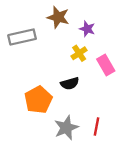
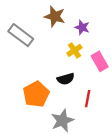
gray rectangle: (22, 37) -> (21, 35), turned 50
red line: (97, 127) -> (88, 99), moved

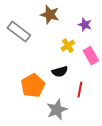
purple star: (82, 27) -> (85, 25), moved

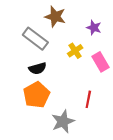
gray rectangle: (19, 32) -> (35, 39), moved
black semicircle: (60, 72) -> (38, 68), moved

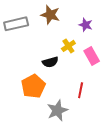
gray rectangle: (35, 39) -> (16, 24), moved, turned -50
black semicircle: (38, 68) -> (50, 62), moved

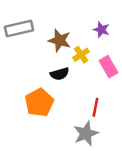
brown star: (50, 15) -> (60, 40), moved
gray star: (57, 110) -> (86, 134), moved

